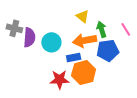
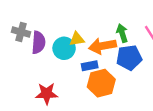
yellow triangle: (83, 16) -> (77, 39), moved, turned -48
red star: (59, 80) -> (47, 94), moved

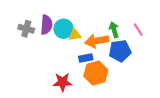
purple semicircle: (38, 42) -> (46, 25), moved
cyan circle: (64, 48) -> (64, 29), moved
red star: (47, 94) -> (63, 82), moved

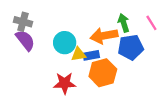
purple semicircle: (46, 25) -> (25, 40), moved, turned -42
cyan circle: (64, 29) -> (65, 43), moved
yellow triangle: (75, 35) -> (78, 54), moved

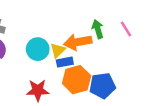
blue pentagon: (131, 47) -> (102, 86), moved
yellow triangle: (78, 54) -> (58, 50), moved, turned -35

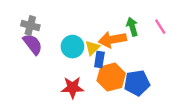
blue rectangle: (65, 62) -> (99, 59), turned -70

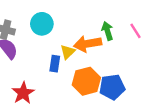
cyan circle: (72, 47) -> (42, 24), moved
blue rectangle: (99, 59) -> (55, 64), moved
red star: (72, 88) -> (23, 93), moved, turned -30

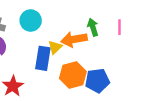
pink line: (136, 31) -> (120, 27), turned 32
blue rectangle: (55, 64) -> (43, 58), size x1.5

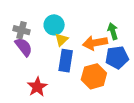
yellow triangle: (55, 47) -> (61, 40), moved
blue pentagon: (97, 81) -> (117, 57), moved

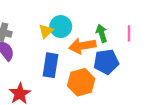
cyan circle: (54, 25) -> (61, 27), moved
yellow triangle: (61, 40) -> (46, 31), moved

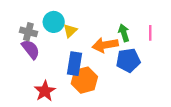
cyan circle: (61, 27) -> (54, 22), moved
orange hexagon: (81, 82) -> (84, 80), moved

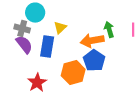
cyan circle: (54, 22) -> (35, 13), moved
blue pentagon: (128, 60) -> (94, 61), moved, turned -30
blue rectangle: (75, 64) -> (47, 47), moved

